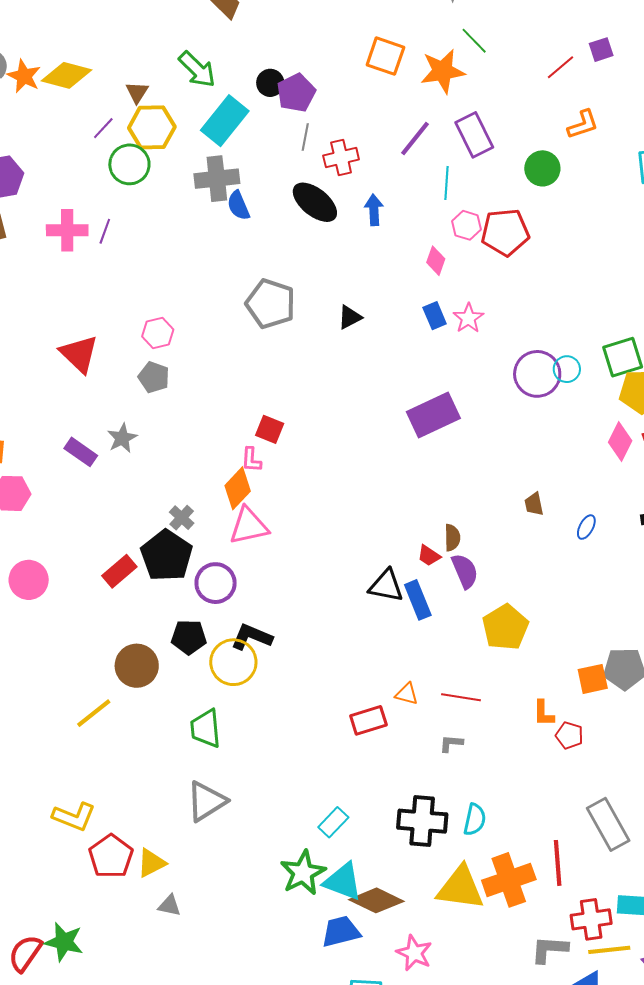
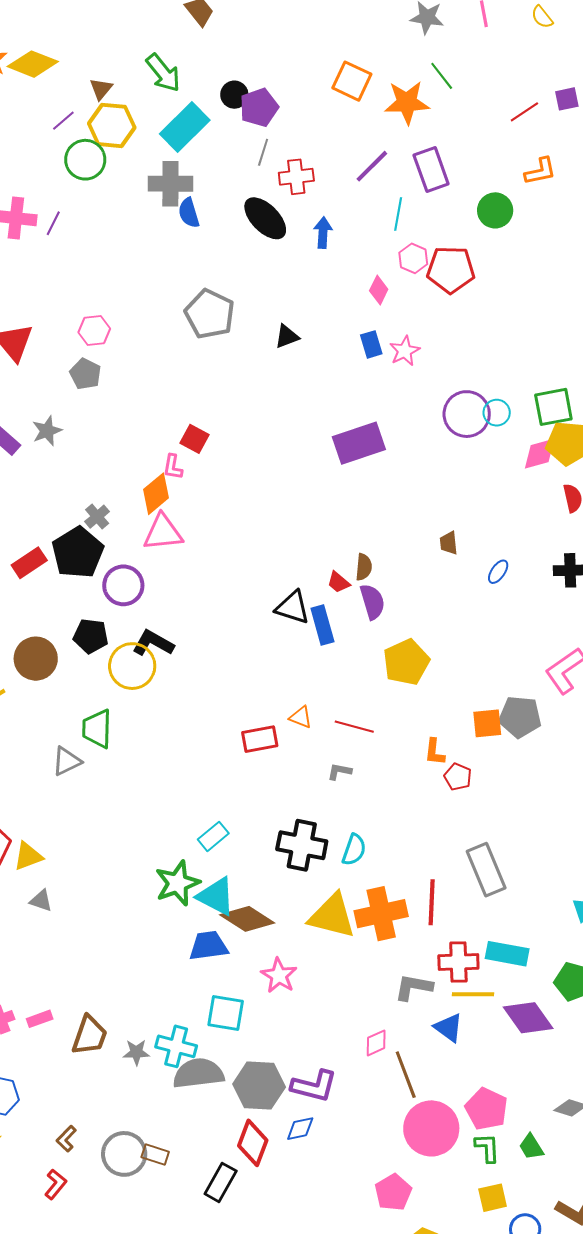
pink diamond: (620, 442) -> (540, 454), moved, turned 42
gray triangle: (206, 801) -> (67, 761), moved, size x0.7

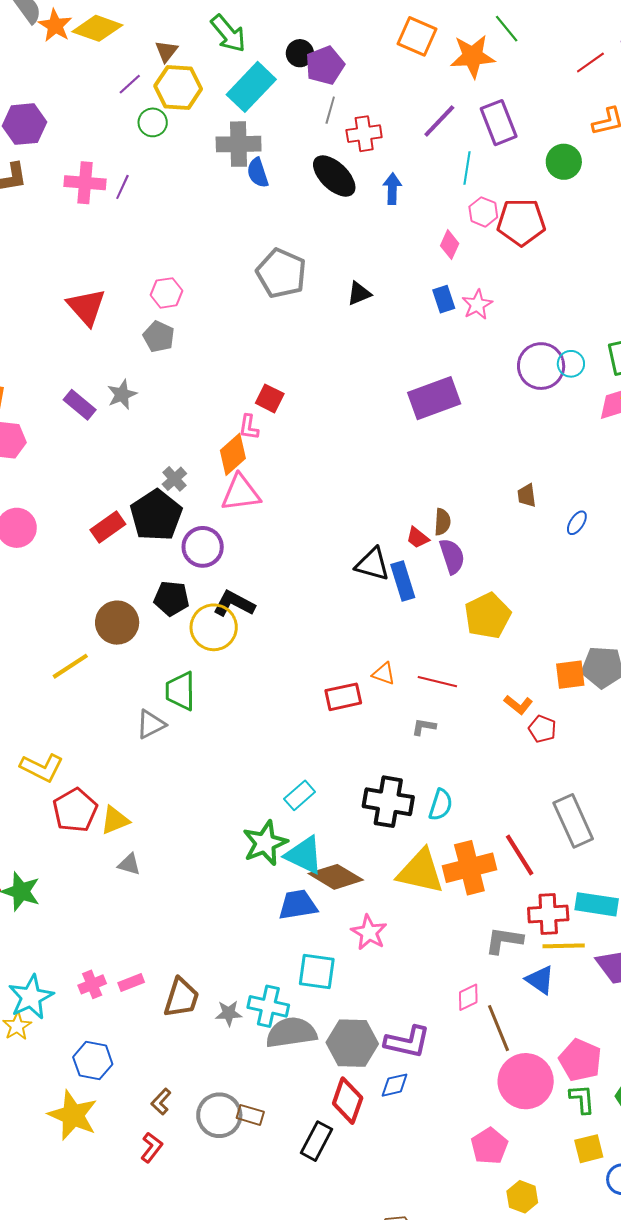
green circle: (85, 160) -> (153, 122), size x0.7
orange L-shape: (435, 752) -> (518, 705), turned -56
red line: (432, 902) -> (520, 855), turned -33

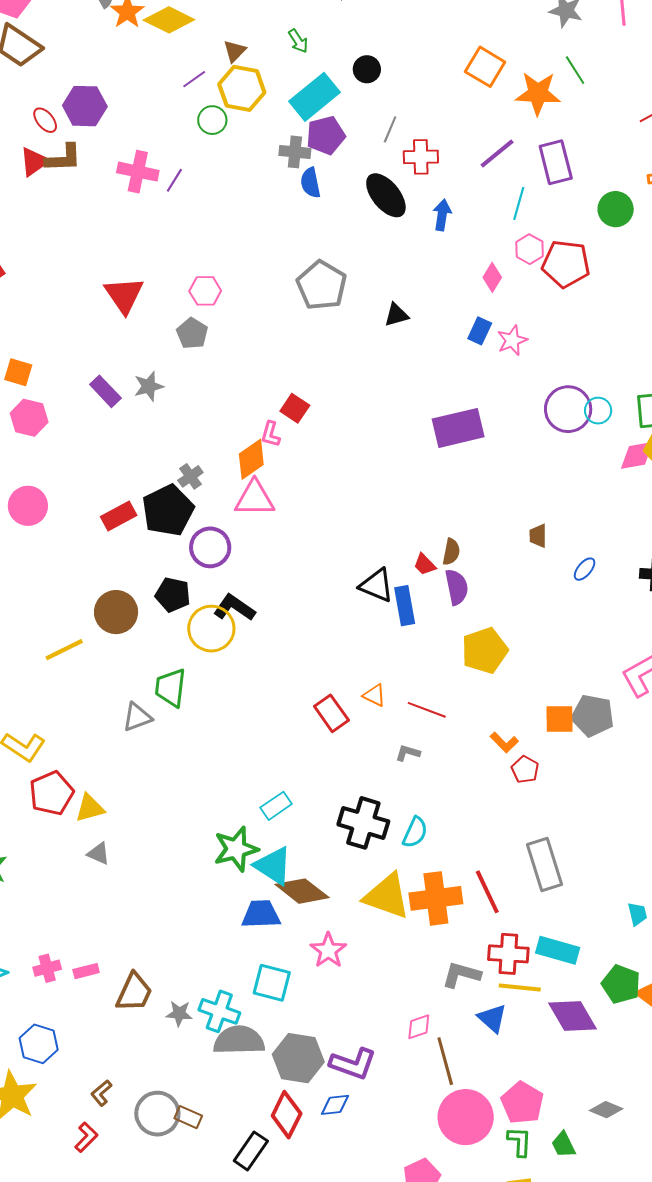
green arrow: (228, 34) -> (298, 41), size x0.6
purple pentagon: (325, 65) -> (326, 135), moved
gray cross: (239, 144) -> (295, 152), size x0.7
blue rectangle: (444, 299) -> (480, 331), turned 36
red rectangle: (343, 697) -> (331, 713), turned 60

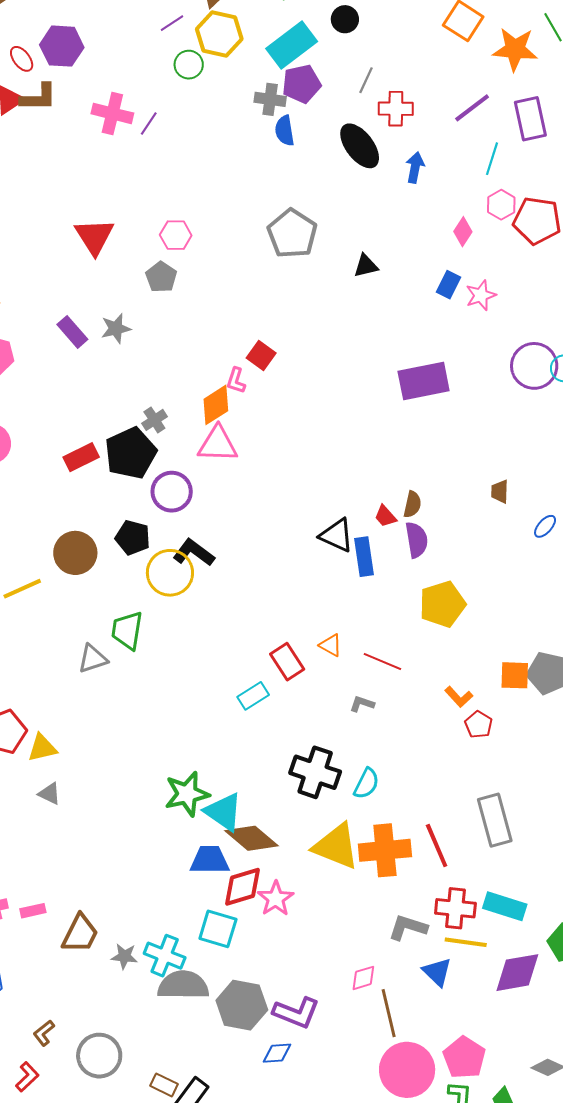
cyan rectangle: (276, 806) -> (253, 696), moved
purple diamond: (572, 1016) -> (517, 973), turned -72
red diamond: (287, 1115) -> (242, 887), moved, turned 45
brown rectangle: (188, 1117) -> (164, 1085), moved

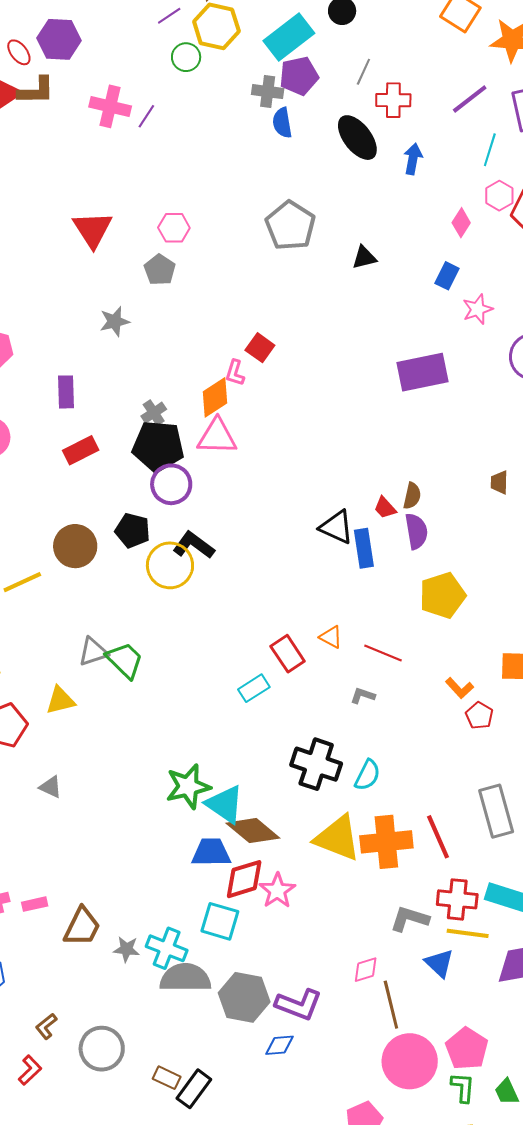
pink star: (481, 295) -> (478, 309), moved
purple rectangle: (72, 332) -> (66, 392), moved, turned 40
black pentagon: (131, 453) -> (158, 446), moved, turned 30
green trapezoid: (127, 630) -> (125, 660), moved, turned 126
yellow triangle: (42, 748) -> (60, 700), moved

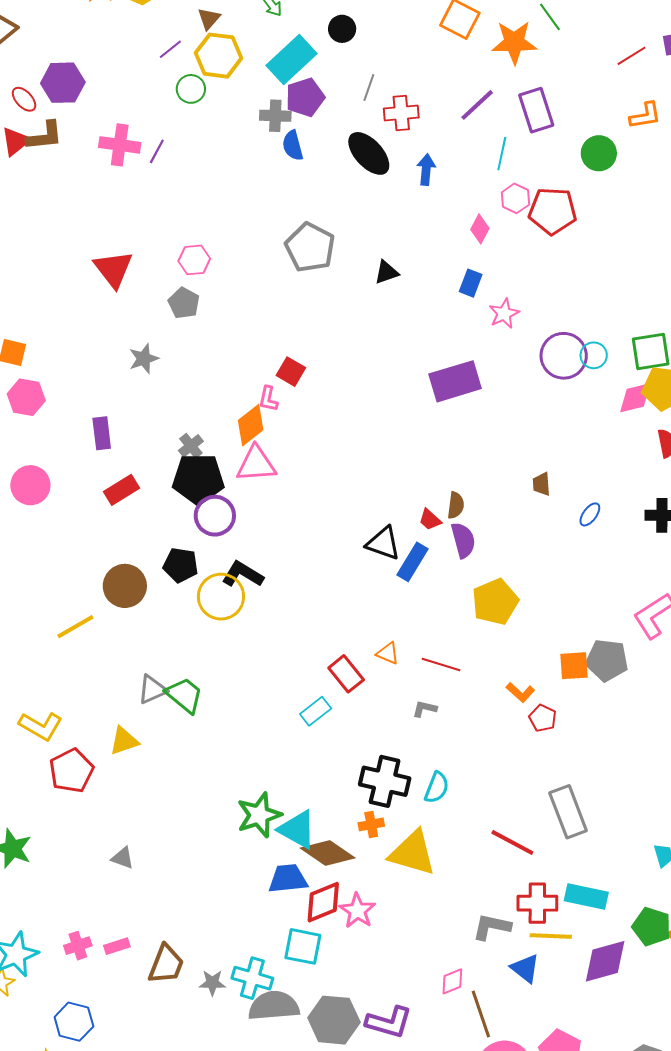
blue rectangle: (364, 548) -> (413, 562), turned 45
gray triangle: (51, 787) -> (123, 858), moved
red line: (438, 837) -> (512, 843), turned -33
orange cross: (386, 842) -> (371, 824), moved, size x0.5

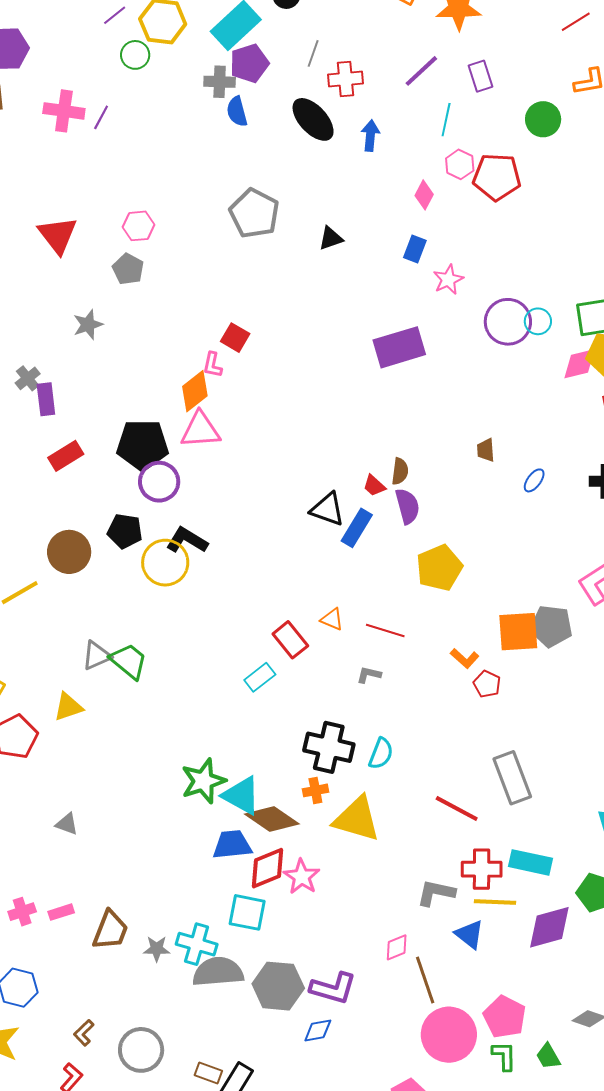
purple rectangle: (536, 110) -> (480, 76), size x0.7
gray cross: (191, 446) -> (28, 378), moved
orange square: (574, 666) -> (518, 632), size x1.4

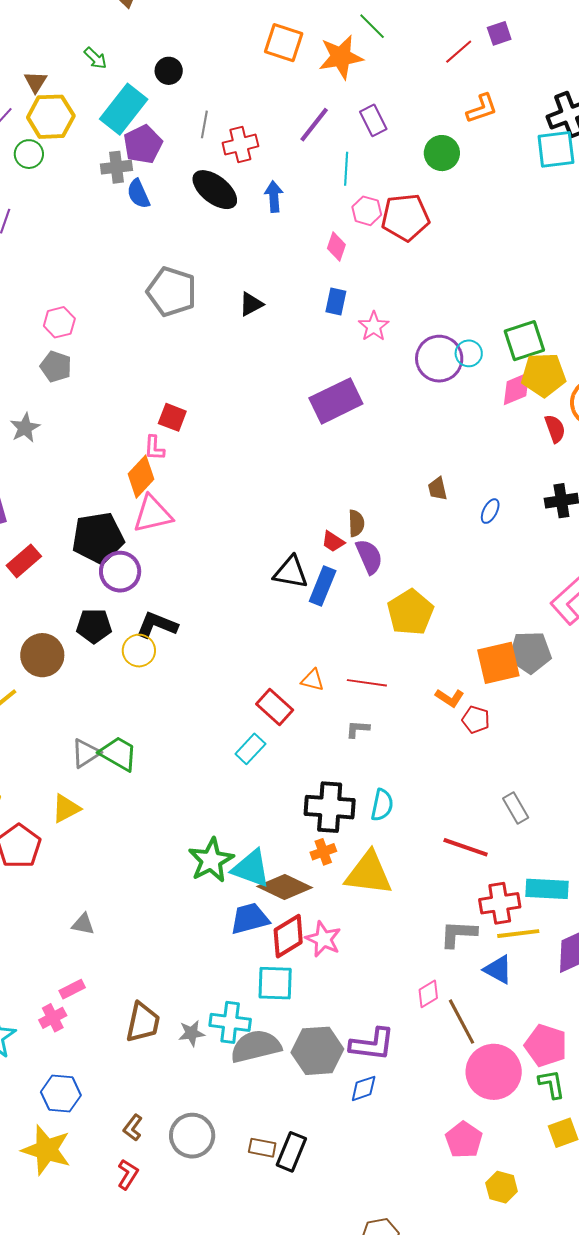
yellow circle: (165, 563) -> (139, 651), size x0.7
gray rectangle: (512, 778) -> (516, 808), size x0.6
pink rectangle: (61, 912) -> (72, 989), moved

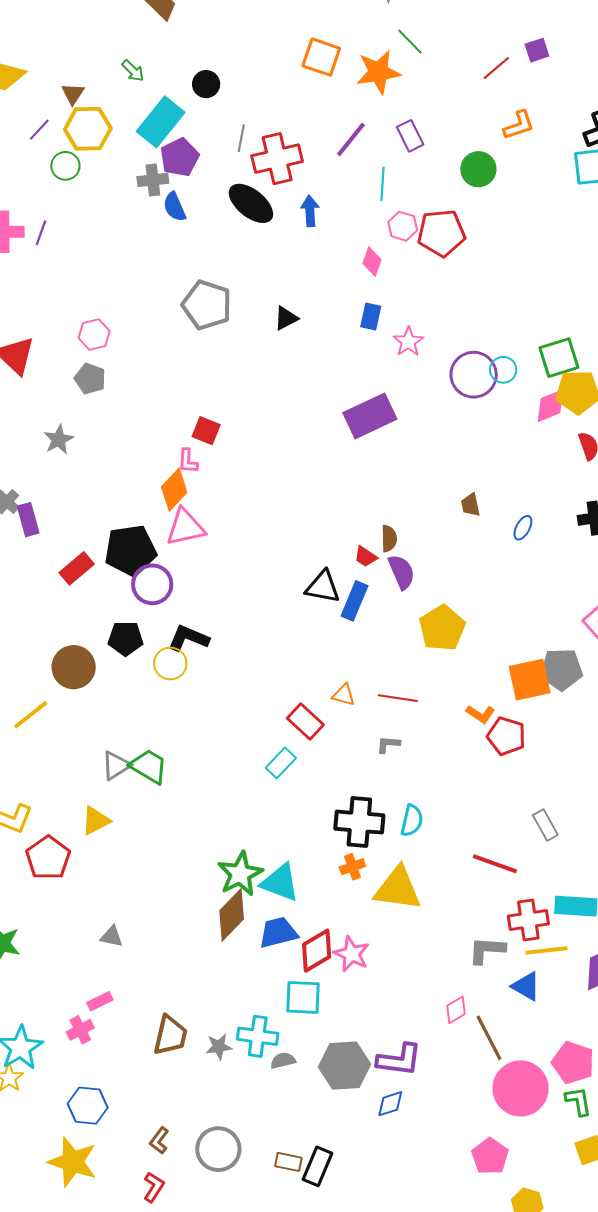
red cross: (240, 145) -> (277, 159), size x1.4
red rectangle: (24, 561) -> (77, 568), moved
red pentagon: (476, 720) -> (506, 736), size x1.4
brown diamond: (285, 887) -> (232, 915), moved, turned -72
gray semicircle: (256, 1046) -> (283, 1061), size x0.5

